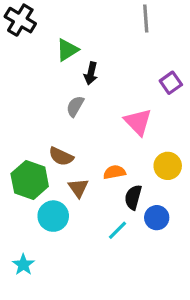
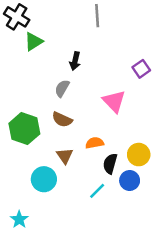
gray line: (146, 18) -> (97, 16), moved
green triangle: (67, 50) -> (34, 42), moved
brown semicircle: (61, 156) -> (62, 119), moved
yellow circle: (168, 166) -> (139, 155), moved
green hexagon: (30, 180) -> (24, 129), moved

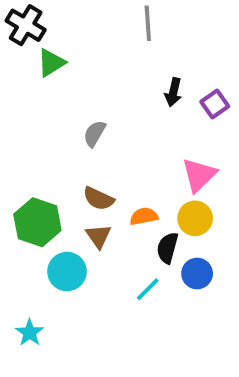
black arrow: (75, 61) -> (173, 92), moved
pink triangle: (114, 101) -> (199, 175), moved, turned 30
brown semicircle: (62, 119) -> (99, 199), moved
green hexagon: (24, 129) -> (37, 222), moved
yellow circle: (139, 155) -> (195, 218), moved

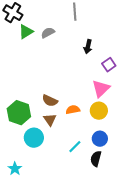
purple square: (215, 104) -> (109, 65), moved
gray semicircle: (95, 134) -> (48, 33), moved, turned 32
black semicircle: (167, 248) -> (96, 159), moved

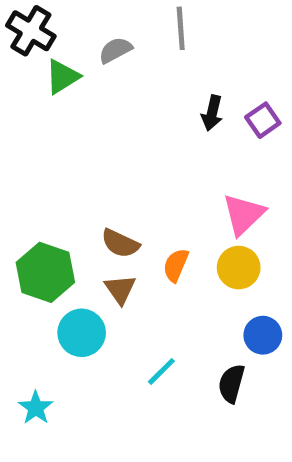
gray semicircle: (48, 33) -> (115, 50), moved
purple square: (109, 65) -> (263, 120), moved
orange semicircle: (73, 110) -> (176, 265), turned -56
blue circle: (100, 139) -> (263, 335), moved
cyan line: (75, 147) -> (161, 371), moved

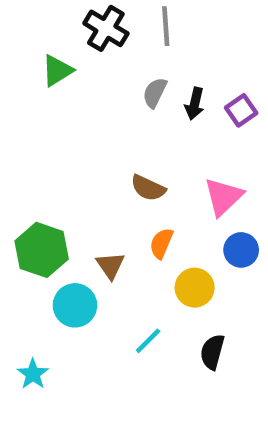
black cross: (31, 31) -> (106, 28), moved
gray semicircle: (115, 50) -> (155, 93), moved, turned -36
brown semicircle: (120, 243) -> (148, 188), moved
yellow circle: (239, 268) -> (195, 288), moved
blue circle: (263, 335) -> (241, 250), moved

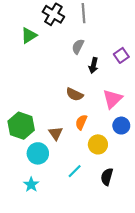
black arrow: (195, 104) -> (93, 65), moved
cyan star: (33, 374) -> (31, 185), moved

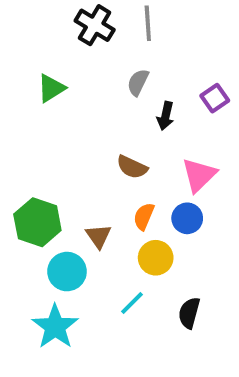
green triangle: (29, 35) -> (51, 88), moved
blue circle: (121, 126) -> (187, 218), moved
yellow circle: (98, 144) -> (156, 258), moved
cyan star: (31, 185) -> (55, 327), size x1.6

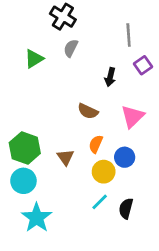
gray line: (148, 23) -> (129, 35), moved
gray semicircle: (138, 82) -> (71, 48), moved
blue circle: (187, 218) -> (125, 157), moved
cyan circle: (67, 272) -> (23, 181), moved
cyan line: (132, 303) -> (100, 202), moved

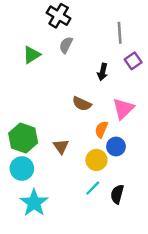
orange semicircle: (96, 144) -> (101, 129), moved

